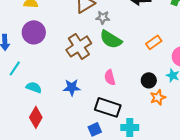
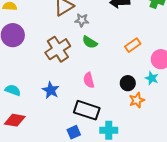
green semicircle: (111, 39) -> (90, 42), size x0.7
blue star: (72, 87) -> (51, 90), turned 30
red diamond: (36, 117) -> (15, 120), turned 70

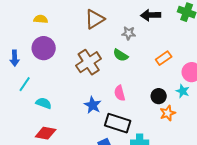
gray star: (82, 20) -> (129, 33), moved
blue star: (51, 90) -> (93, 105), moved

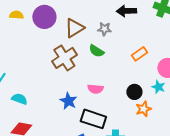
brown triangle: (95, 19) -> (74, 28), moved
purple circle: (44, 48) -> (44, 17), moved
pink semicircle: (120, 93) -> (95, 89), turned -70

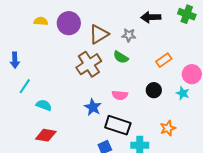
black circle: (134, 92) -> (154, 90), moved
orange star: (143, 109) -> (168, 128), moved

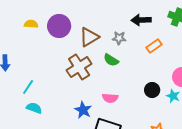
orange rectangle: (164, 60) -> (154, 46), moved
cyan line: (25, 86) -> (28, 87), moved
black circle: (154, 90) -> (152, 90), moved

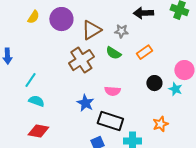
yellow semicircle: (31, 24) -> (33, 17), turned 120
orange rectangle: (154, 46) -> (144, 52), moved

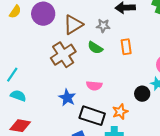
orange rectangle: (144, 52) -> (126, 47), turned -63
black circle: (154, 83) -> (142, 94), moved
orange star: (160, 124) -> (120, 112), moved

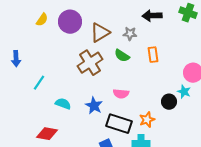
cyan semicircle: (18, 96) -> (63, 104), moved

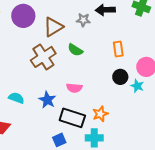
gray star: (130, 34) -> (83, 20), moved
orange rectangle: (153, 55) -> (118, 49), moved
black circle: (169, 102) -> (120, 77), moved

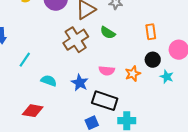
cyan star: (137, 86) -> (167, 77), moved
orange star: (100, 114) -> (133, 74), moved

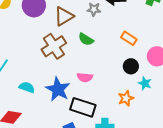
orange rectangle: (151, 32) -> (129, 38), turned -49
orange star: (133, 74) -> (126, 98), moved
blue star: (80, 83) -> (58, 89), size x1.4

